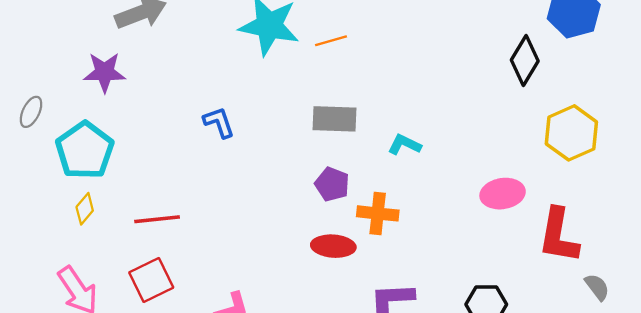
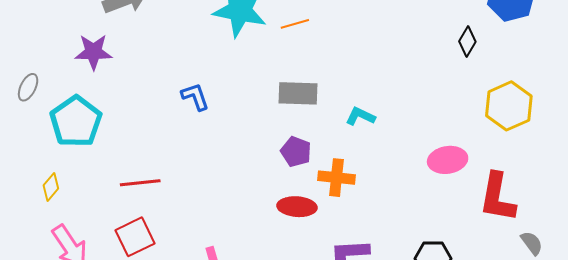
black diamond: (525, 61) -> (467, 42), size x0.7
yellow diamond: (85, 209) -> (51, 187), moved

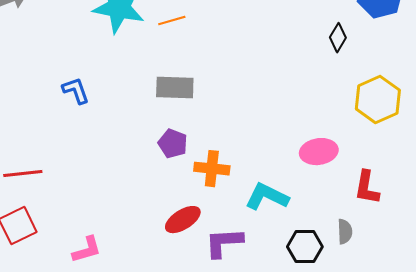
cyan L-shape: (360, 116) -> (267, 197), moved, size x1.5
red L-shape: (497, 197) -> (367, 188), size x0.7
red ellipse: (297, 207) -> (183, 220), moved, turned -36
gray semicircle: (532, 243) -> (345, 232), moved, turned 35

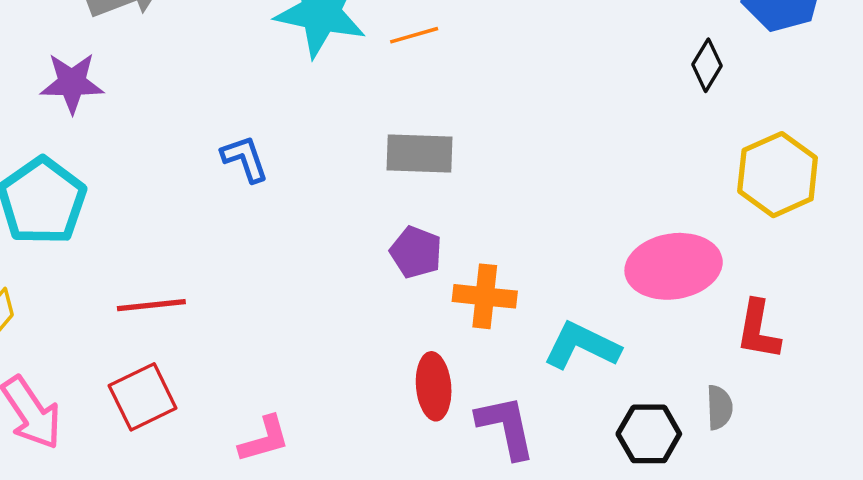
pink ellipse: (319, 152) -> (674, 266), size x1.4
red ellipse: (183, 220) -> (434, 386), turned -63
purple L-shape: (224, 243) -> (506, 427), turned 81

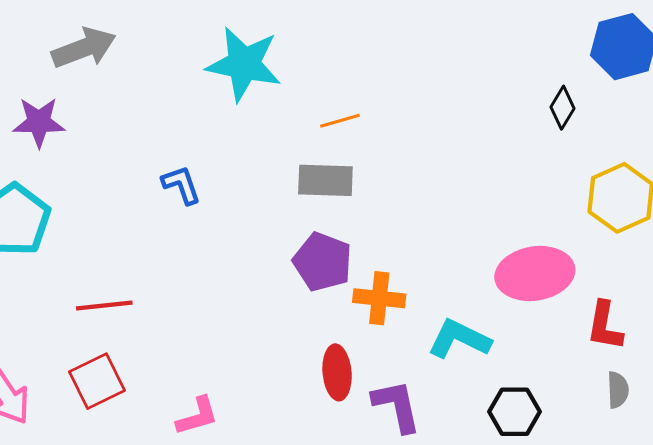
orange line: (414, 35) -> (340, 121), moved
purple pentagon: (416, 252) -> (322, 262), size x1.4
gray semicircle: (719, 407) -> (618, 390), moved

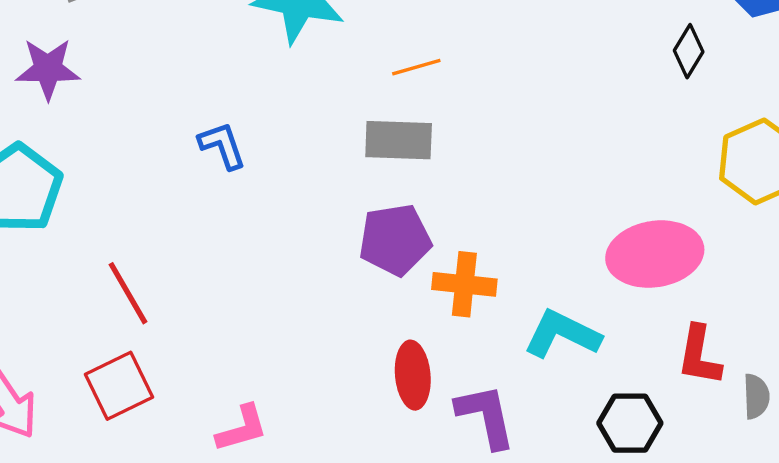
purple pentagon: (322, 262) -> (395, 240), turned -30
red line: (104, 306) -> (128, 293), turned 66
red L-shape: (605, 326) -> (699, 355), moved

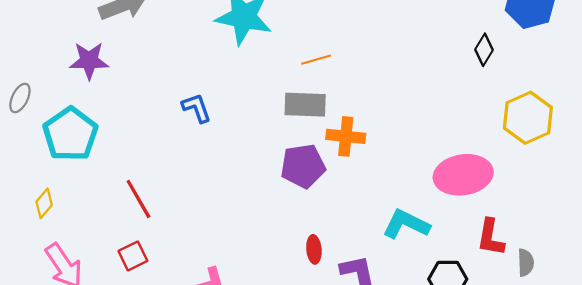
orange cross: (464, 284) -> (346, 136), moved
red ellipse: (413, 375) -> (314, 249), size x0.7
red square: (119, 386) -> (133, 256), size x0.7

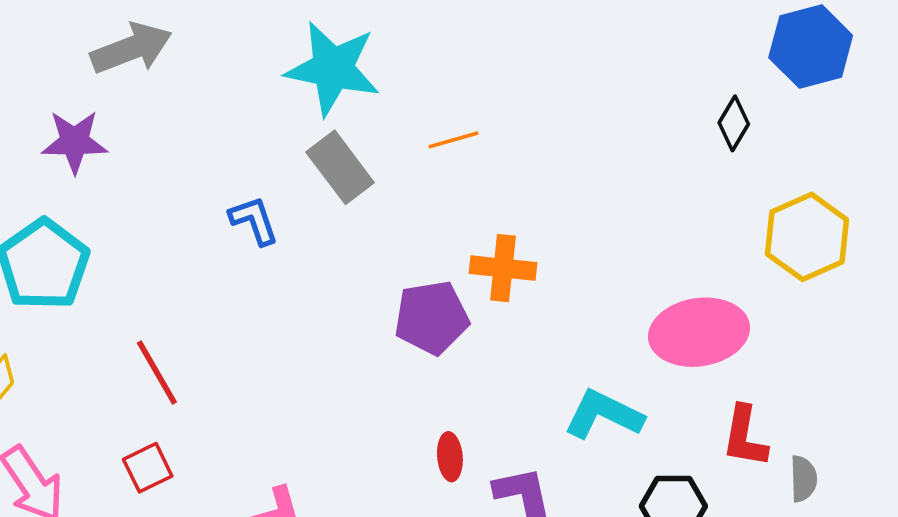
gray rectangle: (305, 105) -> (340, 167), moved, turned 51

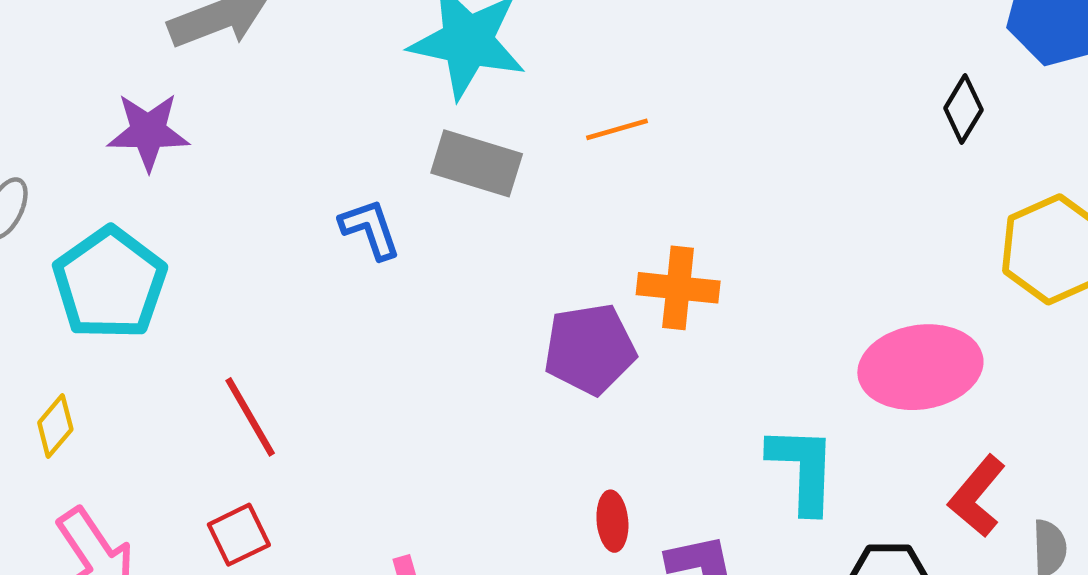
gray rectangle: (340, 167) -> (477, 163), turned -36
cyan L-shape: (604, 415) -> (803, 469), turned 66
red L-shape: (745, 437) -> (977, 496), turned 30

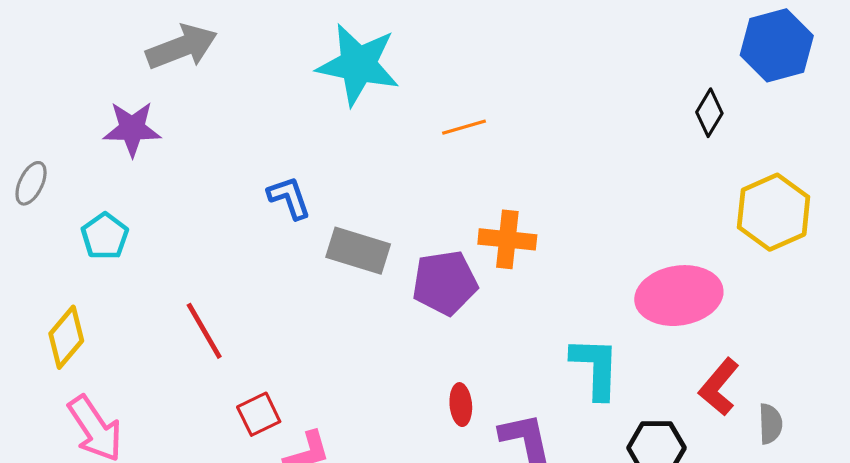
gray rectangle: (477, 163) -> (358, 251), moved
cyan pentagon: (110, 283) -> (105, 236), size x0.6
yellow diamond: (55, 426) -> (66, 337), size x1.4
red square: (239, 535) -> (259, 414), moved

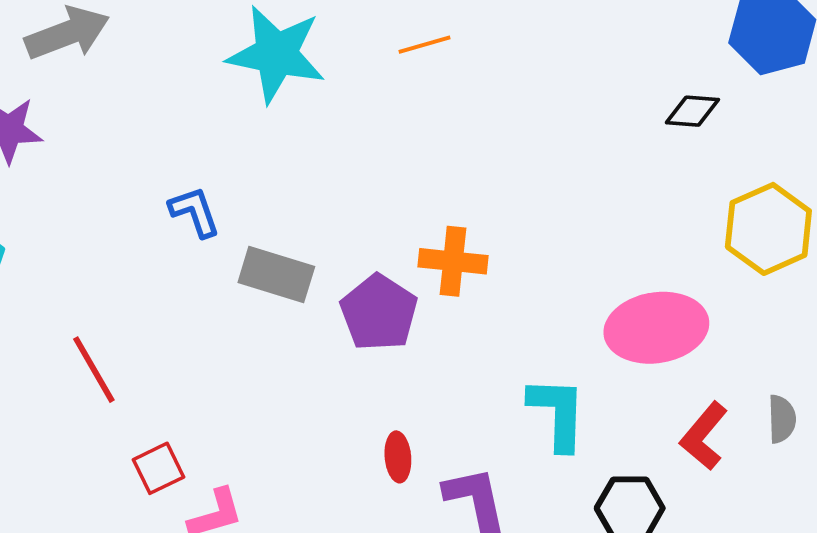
black diamond: (709, 113) -> (692, 111), turned 63
orange line: (464, 127) -> (425, 45), moved
purple pentagon: (445, 283) -> (379, 313), turned -30
gray semicircle: (770, 424) -> (782, 419), moved

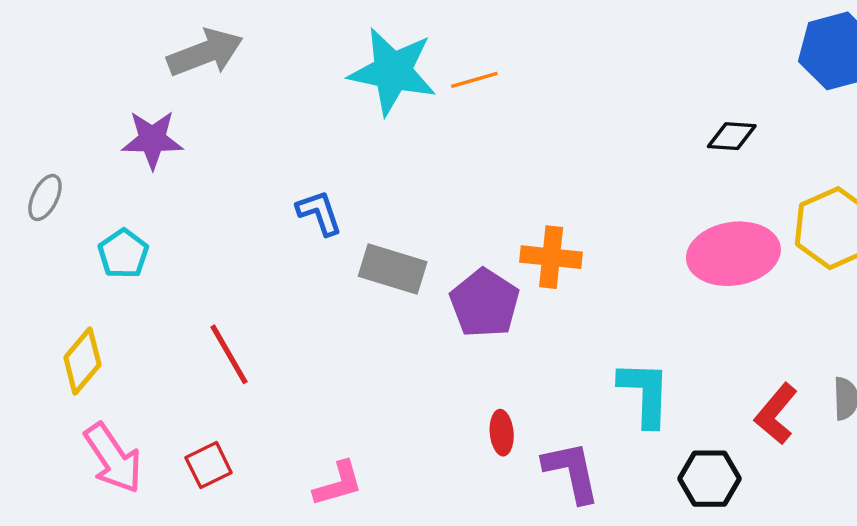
orange line: (425, 45) -> (474, 80), moved
black diamond: (692, 111) -> (732, 136), moved
pink ellipse: (656, 328) -> (733, 254), moved
red square: (158, 468) -> (209, 465), moved

